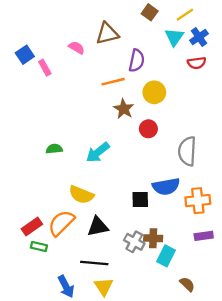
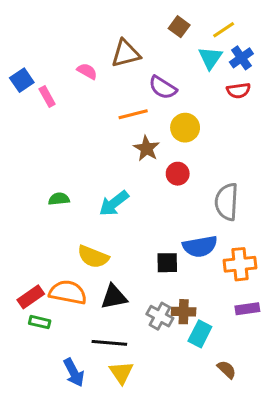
purple semicircle: (137, 61) -> (163, 88), turned 110
orange semicircle: (61, 223) -> (68, 292), turned 56

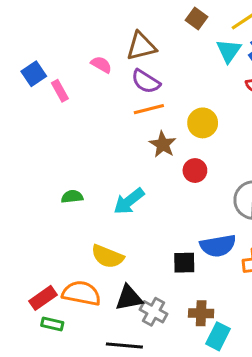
purple semicircle: (163, 88) -> (146, 81), moved
gray cross: (160, 316) -> (154, 312), moved

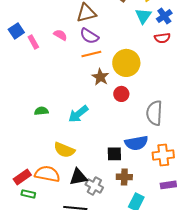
pink semicircle: (101, 65) -> (60, 35), moved
yellow circle: (203, 123) -> (126, 63), size x1.4
brown cross: (201, 313) -> (124, 177), moved

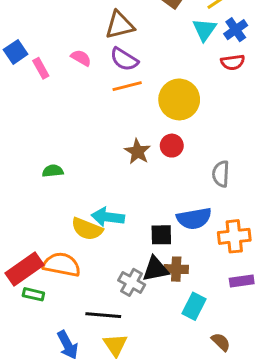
brown star: (100, 77) -> (138, 152), moved
gray semicircle: (154, 113) -> (221, 174), size x0.7
cyan arrow: (78, 114) -> (108, 217), moved, turned 45
red rectangle: (22, 177) -> (24, 269), size x1.4
black triangle: (78, 177) -> (155, 269), moved

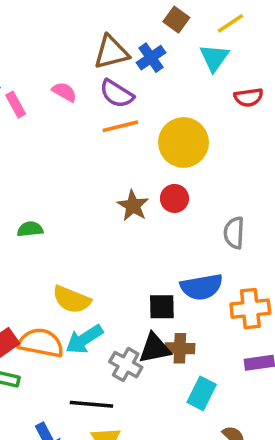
blue cross: (236, 30) -> (151, 58), moved
cyan arrow: (108, 217) -> (84, 339), moved, turned -40

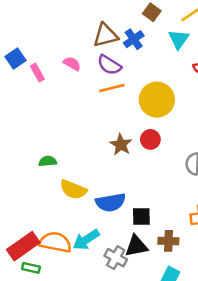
blue semicircle: (202, 287) -> (111, 202), moved
yellow semicircle: (72, 300) -> (73, 190), moved
brown cross: (180, 348) -> (168, 241), moved

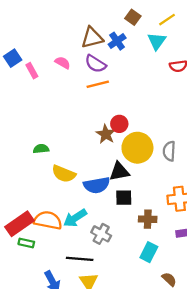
yellow circle: (157, 100) -> (137, 148), moved
red circle: (150, 139) -> (119, 124), moved
black triangle: (136, 246) -> (119, 172), moved

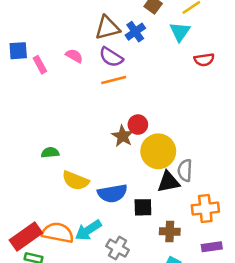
blue square: (13, 58) -> (18, 51), turned 30
gray semicircle: (169, 151) -> (185, 170), moved
black triangle: (119, 172) -> (168, 182), moved

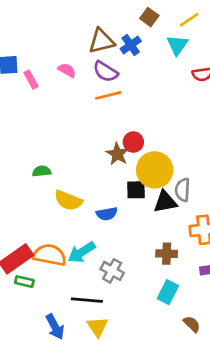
blue semicircle: (112, 193) -> (107, 214), size x0.7
black square: (143, 207) -> (136, 190), moved

